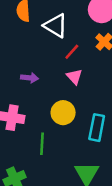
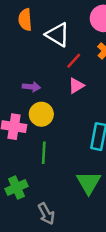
pink triangle: (74, 77) -> (76, 86), turned 42
yellow circle: (63, 113) -> (41, 114), moved

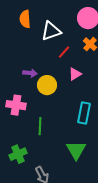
white triangle: (58, 35) -> (51, 31), turned -50
pink triangle: (76, 86) -> (75, 74), moved
yellow circle: (41, 114) -> (47, 85), moved

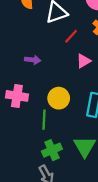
yellow circle: (47, 85) -> (59, 98), moved
green cross: (18, 154) -> (52, 150), moved

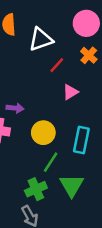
purple arrow: (33, 60) -> (15, 108), moved
green line: (44, 120) -> (51, 162), moved, turned 30

